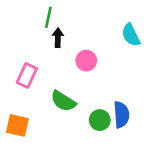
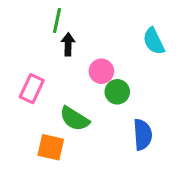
green circle: (100, 120) -> (117, 92), moved
orange square: (17, 125) -> (51, 147), moved

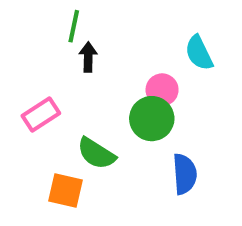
pink circle: (101, 71) -> (162, 90), moved
pink rectangle: (32, 89) -> (41, 114), turned 32
green circle: (117, 92) -> (152, 119), size x1.4

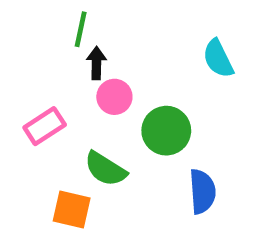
pink circle: (162, 90) -> (114, 97), moved

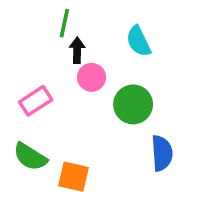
cyan semicircle: (218, 59) -> (138, 41), moved
green semicircle: (105, 169) -> (30, 157), moved
orange square: (72, 209) -> (73, 177), moved

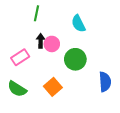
black arrow: (77, 50) -> (41, 41), moved
blue semicircle: (162, 153) -> (105, 82), moved
orange square: (73, 177) -> (53, 87), moved, turned 36

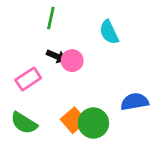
black arrow: (41, 41) -> (57, 56), turned 112
green circle: (75, 59) -> (93, 123), moved
blue semicircle: (105, 82) -> (135, 102), moved, turned -96

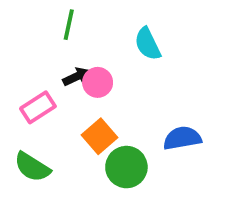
black arrow: (57, 56) -> (76, 77), turned -48
orange square: (74, 120) -> (100, 136), moved

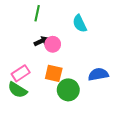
pink rectangle: (38, 107) -> (21, 73), moved
orange square: (100, 136) -> (54, 73), turned -36

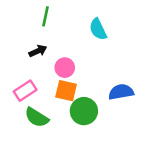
black arrow: (41, 41) -> (38, 51), moved
pink circle: (53, 44) -> (65, 68), moved
green semicircle: (17, 90) -> (37, 117), moved

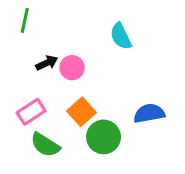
green line: (46, 16) -> (25, 20), moved
pink circle: (65, 68) -> (72, 68), moved
orange square: (66, 91) -> (81, 112), turned 35

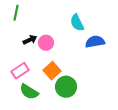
blue semicircle: (149, 113) -> (95, 42), moved

